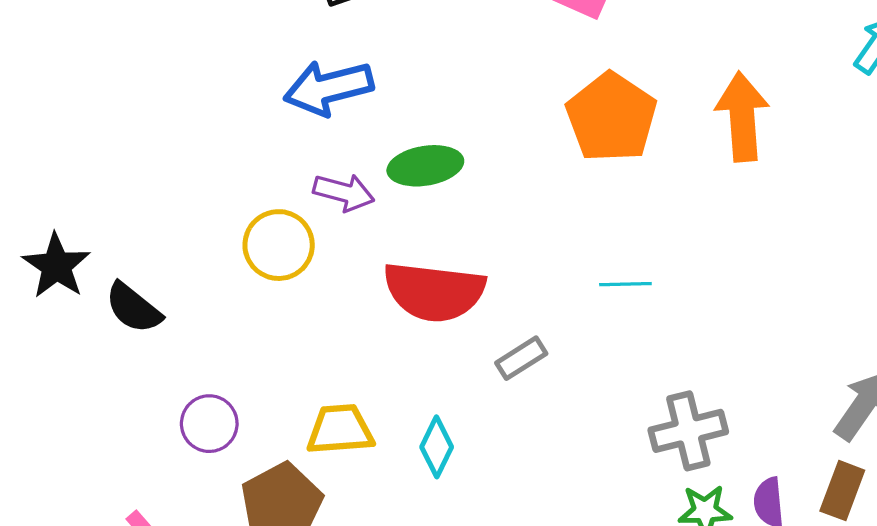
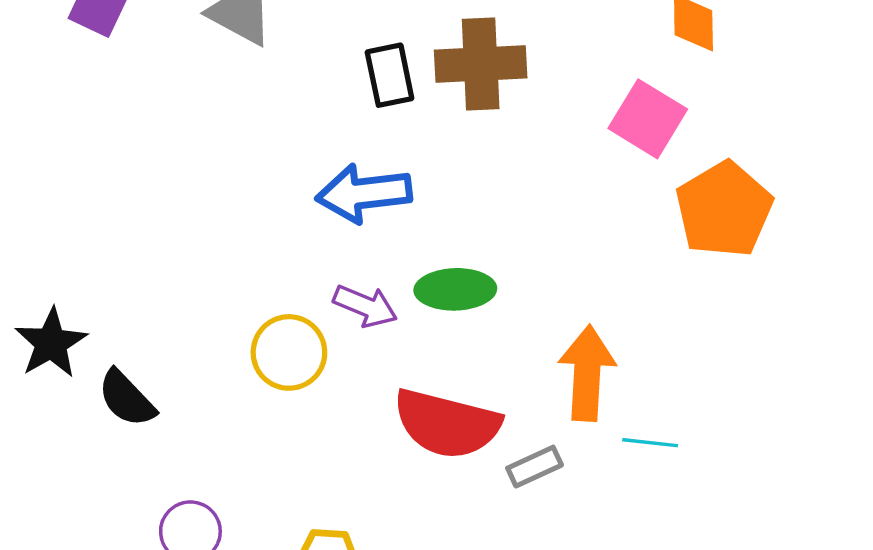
orange pentagon: (611, 117) -> (724, 209), moved
orange arrow: (742, 117) -> (587, 373), moved
gray rectangle: (521, 358) -> (535, 467), moved

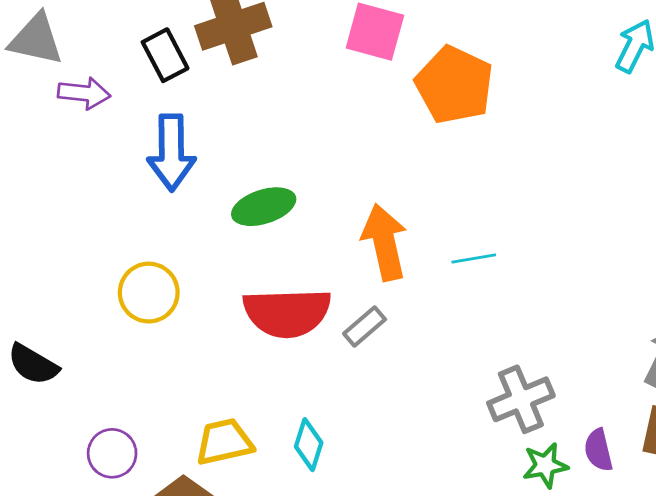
blue arrow: (364, 193) -> (171, 152), turned -68
purple arrow: (365, 306) -> (84, 93), moved
cyan line: (650, 443) -> (474, 258), moved

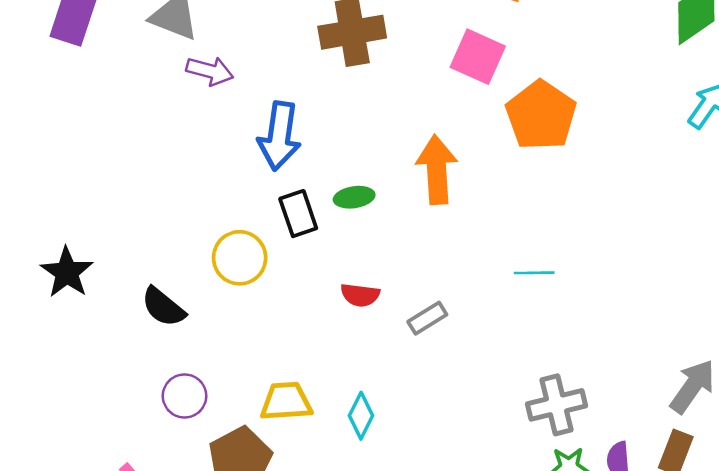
black rectangle: (165, 55) -> (298, 214), moved
green ellipse: (264, 207) -> (354, 197), size x0.7
orange arrow: (384, 242) -> (437, 170), moved
red semicircle: (287, 313) -> (360, 295), size x0.5
black semicircle: (33, 364) -> (163, 307), moved

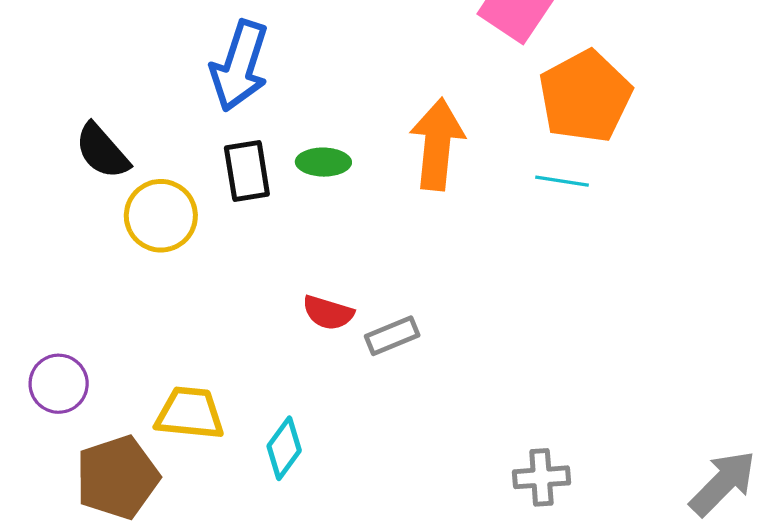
cyan line: (534, 273) -> (562, 181), moved
red semicircle: (360, 295) -> (328, 313), moved
black semicircle: (163, 307) -> (102, 151), moved
gray cross: (557, 405) -> (541, 477), size x0.7

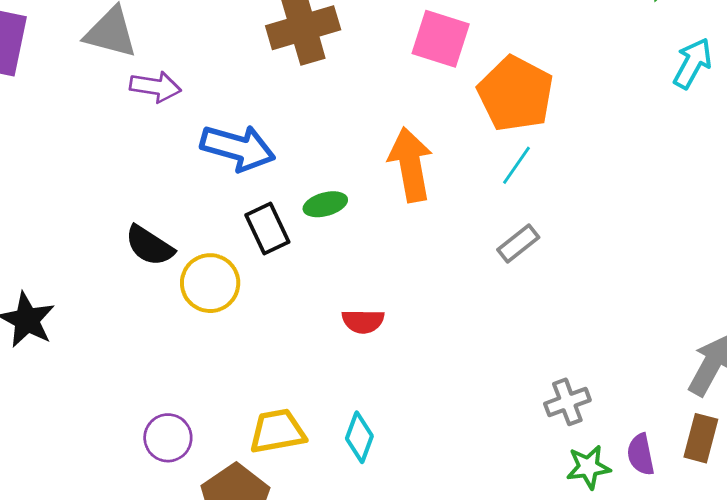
blue arrow: (240, 66) -> (238, 148), turned -76
cyan line: (562, 181) -> (516, 165), turned -48
gray rectangle: (392, 336) -> (518, 244), moved

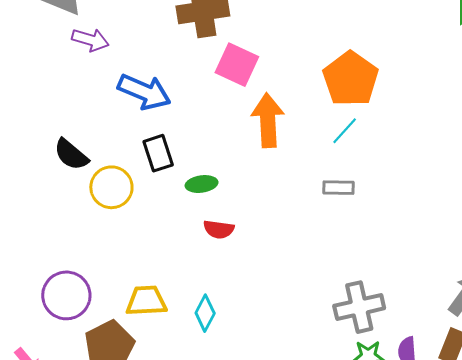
pink square: (441, 39) -> (237, 65), moved
green ellipse: (325, 204) -> (202, 184), moved
gray rectangle: (518, 244) -> (338, 188), turned 32
gray cross: (567, 402) -> (359, 307), size x1.5
purple circle: (168, 438) -> (66, 295), size x1.4

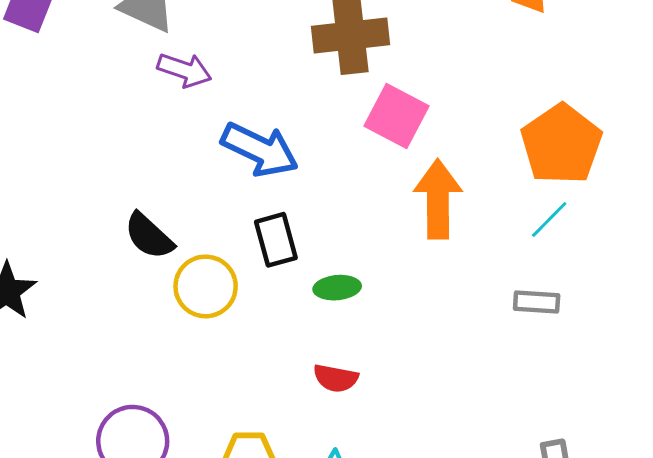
red semicircle: (219, 229) -> (336, 378), moved

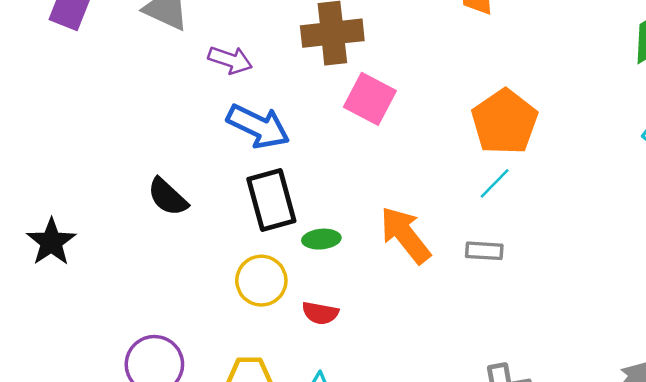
purple arrow: (184, 70) -> (230, 60), moved
orange arrow: (438, 199) -> (405, 235), moved, turned -38
black rectangle: (276, 240) -> (271, 200), size x1.4
yellow circle: (206, 286) -> (261, 281), moved

